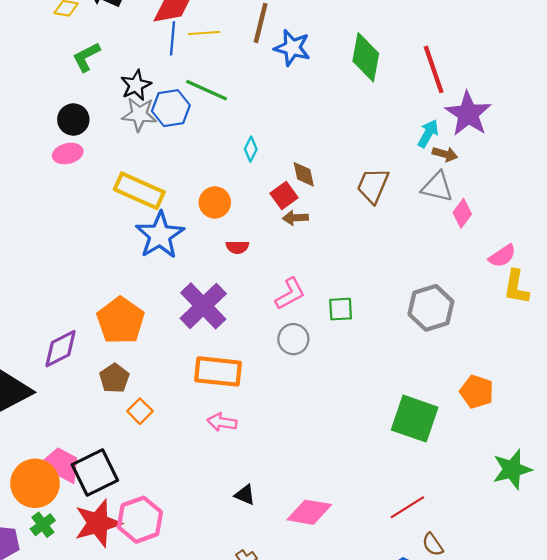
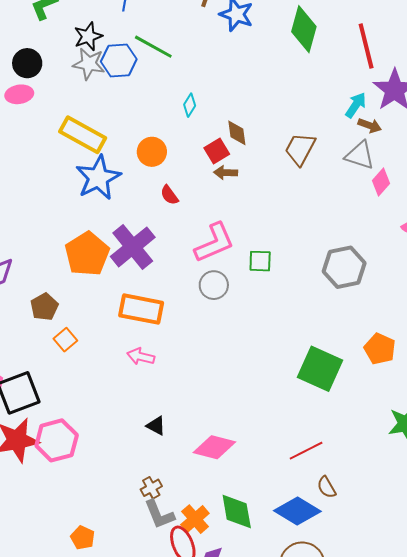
red semicircle: (237, 247) -> (169, 195), turned 50
pink L-shape: (290, 294) -> (214, 243), size x1.4
orange pentagon: (121, 321) -> (87, 254), moved

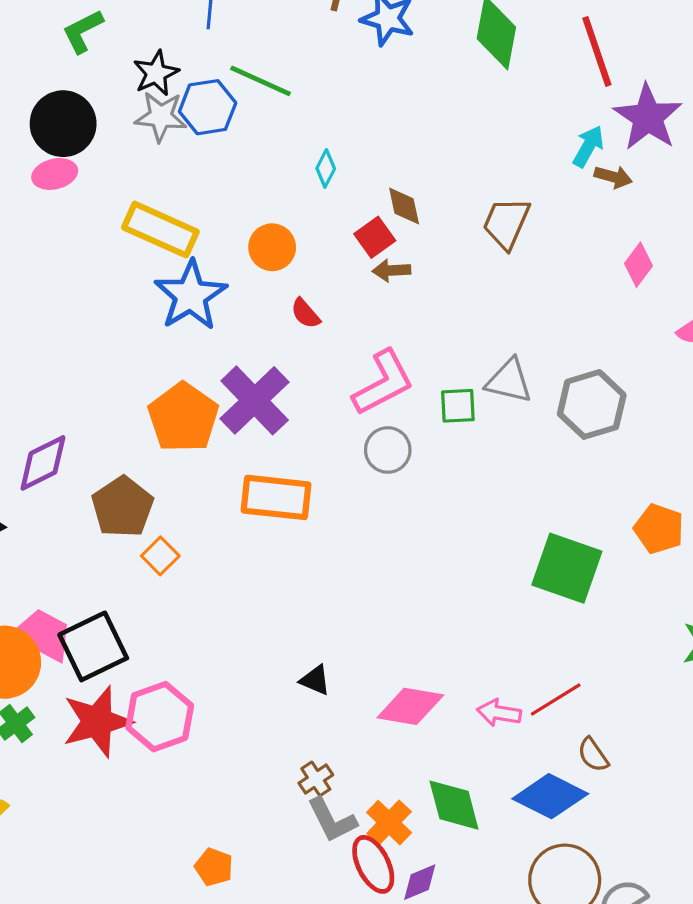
black circle: (27, 63) -> (63, 124), size x1.4
gray triangle: (360, 155) -> (509, 381), moved
brown pentagon: (44, 307) -> (123, 507), size x1.4
pink arrow: (141, 357) -> (499, 713), moved

